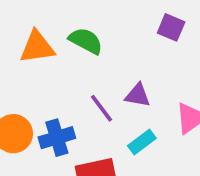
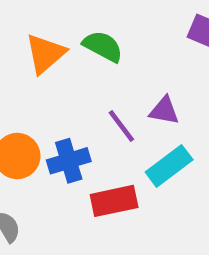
orange triangle: (37, 47) -> (45, 54), turned -33
cyan rectangle: (142, 142) -> (169, 166), size x1.4

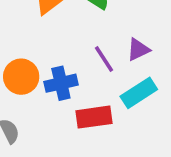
purple triangle: (164, 111) -> (138, 50), turned -40

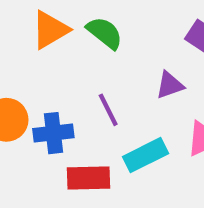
purple triangle: (138, 50) -> (170, 85), moved

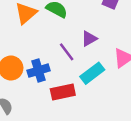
purple triangle: (170, 85) -> (89, 39), moved

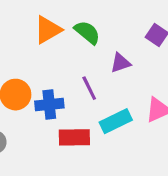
purple triangle: (89, 39) -> (120, 63), moved

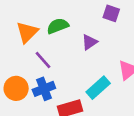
green semicircle: (87, 32) -> (58, 26), turned -45
purple line: (89, 88) -> (43, 60), moved

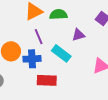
cyan rectangle: (98, 88) -> (61, 53), moved, turned 60

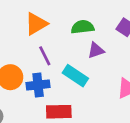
green semicircle: (58, 14) -> (83, 27), moved

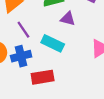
purple triangle: (96, 50) -> (68, 19), turned 42

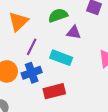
purple line: (23, 30) -> (32, 47), turned 66

